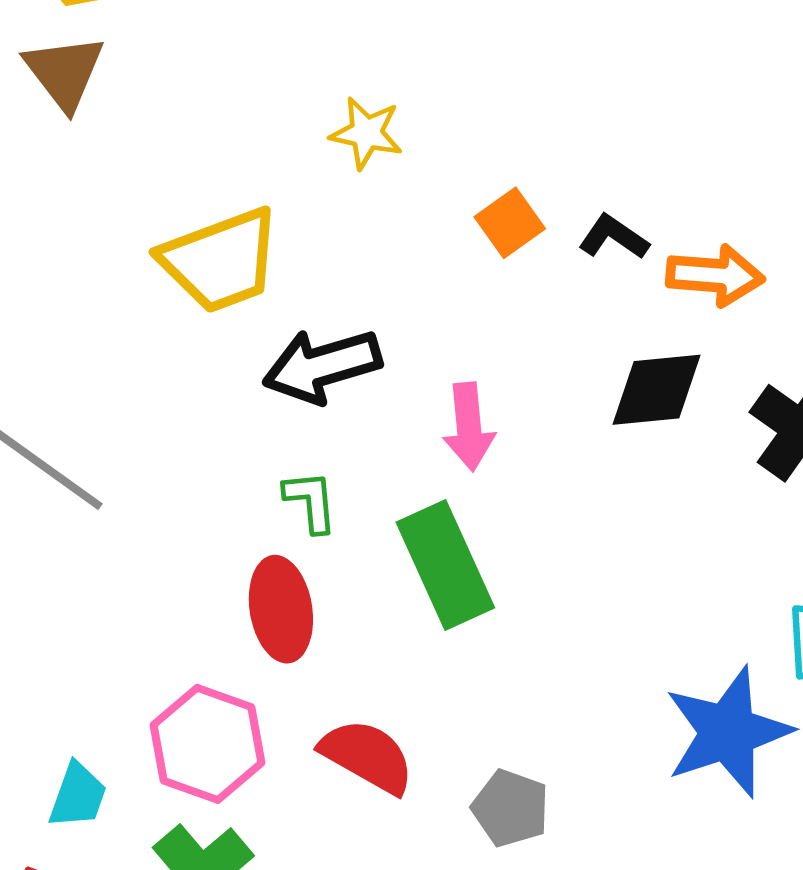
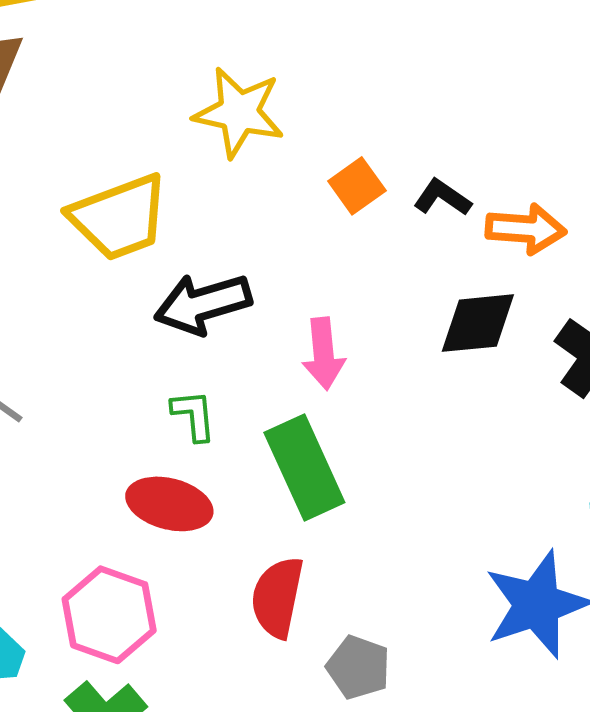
yellow star: (366, 133) -> (239, 112), size x1.5
red ellipse: (281, 609) -> (169, 504), turned -66
red semicircle: (367, 756) -> (277, 597), moved, turned -108

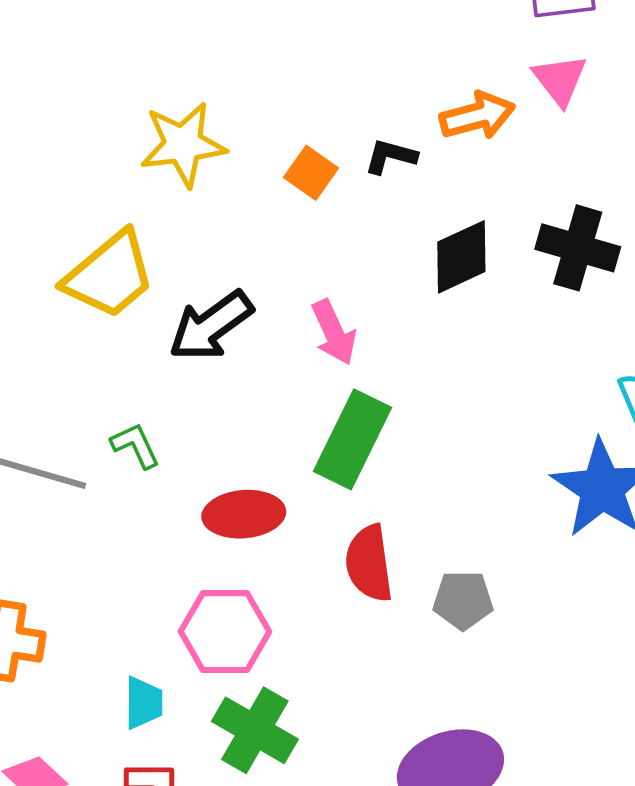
orange arrow: (526, 229) -> (477, 116), moved
green L-shape: (194, 415) -> (135, 446), moved
green rectangle: (304, 467) -> (352, 439), turned 70

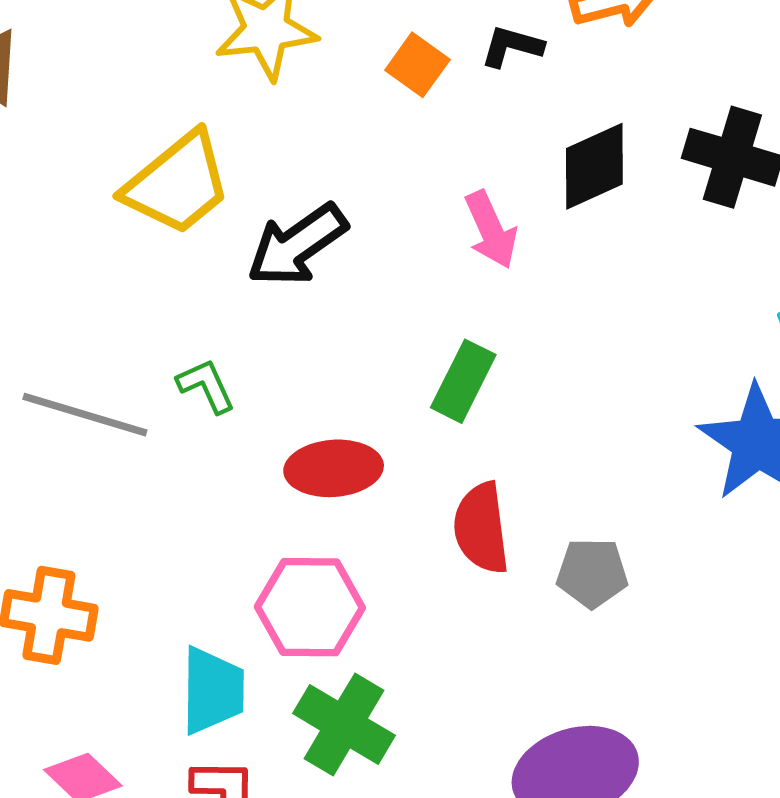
pink arrow: (334, 332) -> (491, 230), moved
green rectangle: (352, 439) -> (463, 381), size x0.7
cyan trapezoid: (144, 703) -> (213, 691), size x1.4

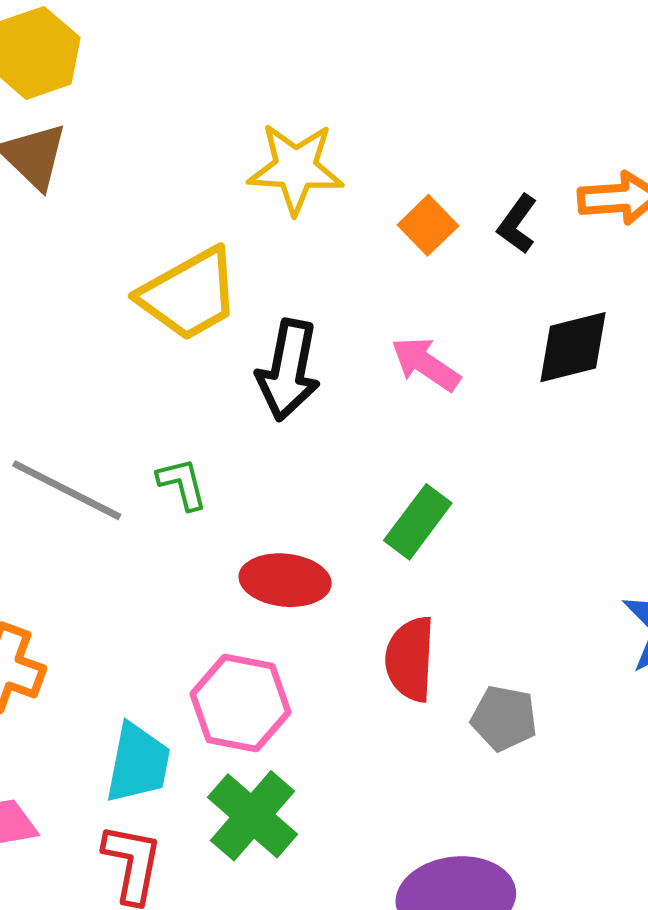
black L-shape: (512, 46) -> (517, 224), turned -80
pink arrow: (491, 230) -> (426, 364), moved, turned 138
black arrow: (297, 245) -> (288, 370), turned -54

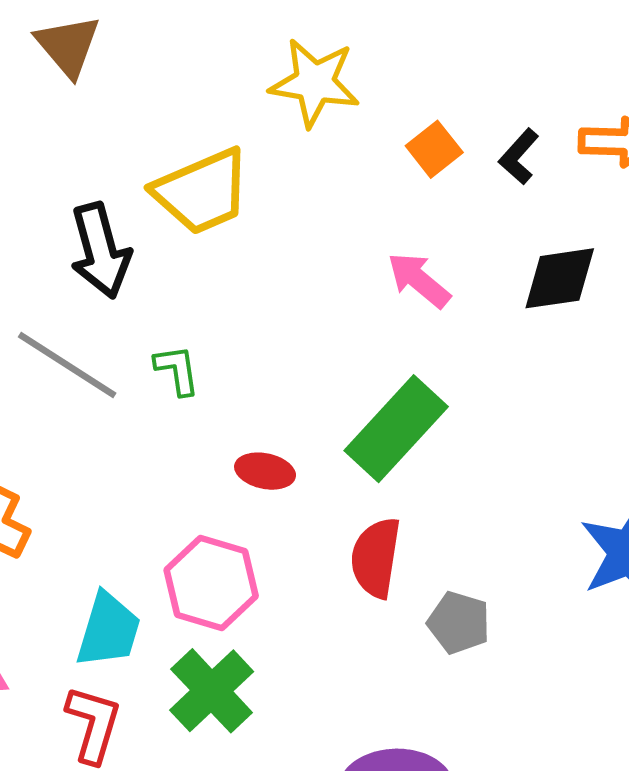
black arrow: (288, 370) -> (100, 251), moved, turned -32
green rectangle: (418, 522) -> (396, 429), size x1.5
red ellipse: (285, 580) -> (265, 471), size x0.7

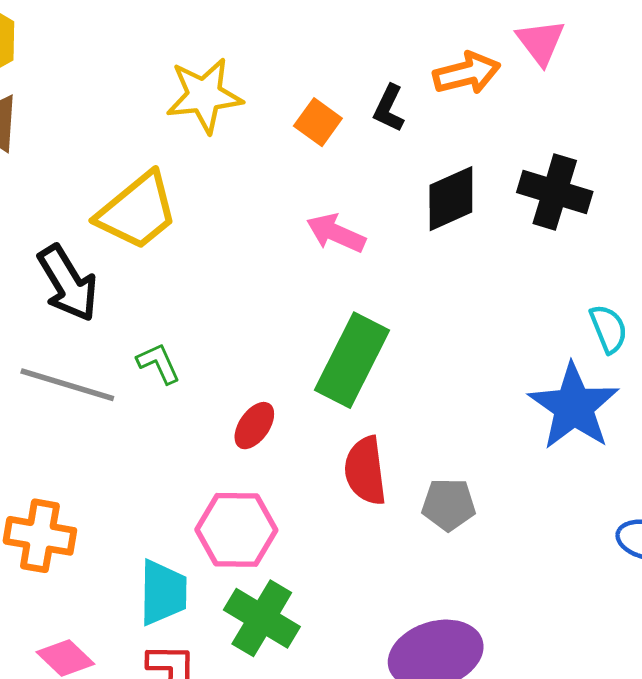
red ellipse: (265, 471) -> (254, 426), turned -51

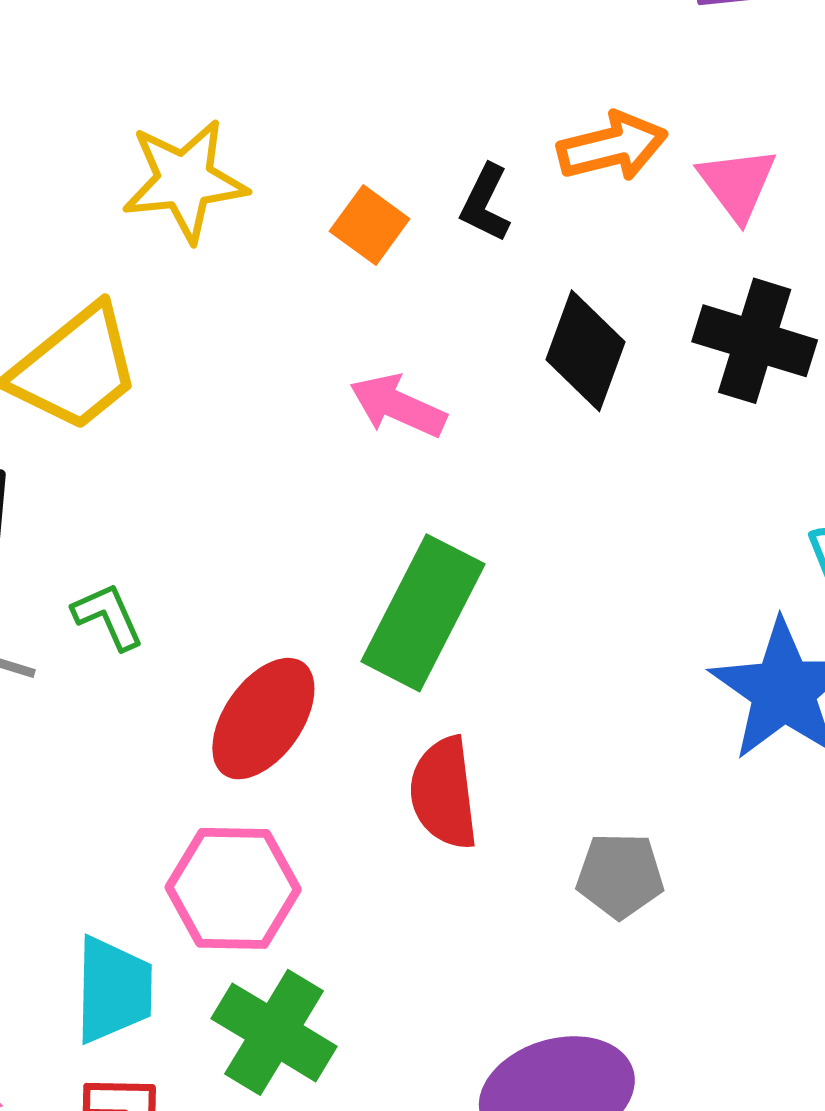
pink triangle: (541, 42) -> (737, 184), moved
black diamond: (451, 199) -> (586, 351), turned -46
red ellipse: (254, 426) -> (263, 719), size x1.6
gray pentagon: (449, 505) -> (620, 875), moved

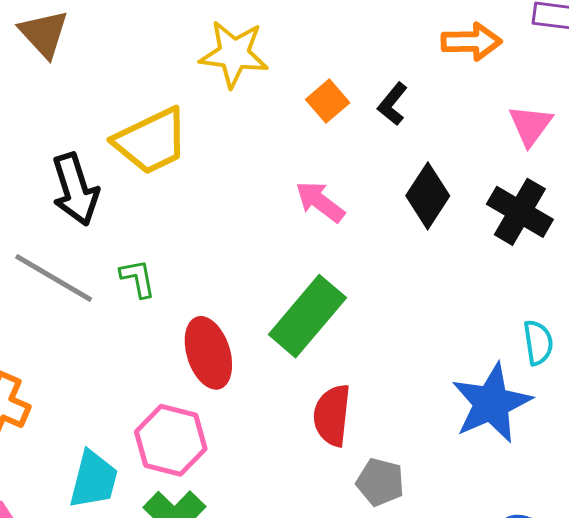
orange arrow: (612, 147) -> (471, 42), moved
red ellipse: (263, 719) -> (208, 353), turned -66
red semicircle: (444, 793) -> (332, 415), moved

